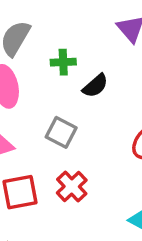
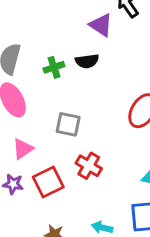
black semicircle: (95, 86) -> (87, 61), moved, turned 50

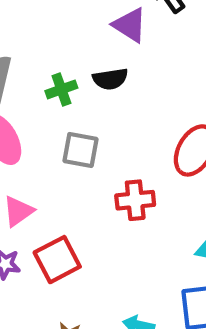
gray square: (68, 124) -> (80, 150), moved
red cross: (89, 166) -> (135, 200), moved, turned -35

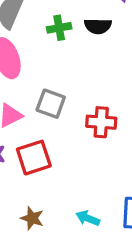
gray square: (80, 150) -> (51, 104), moved

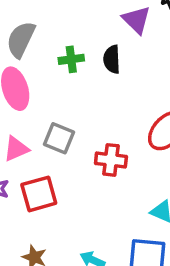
black semicircle: (98, 26) -> (112, 59), turned 84

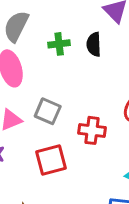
red square: (39, 194) -> (51, 160), moved

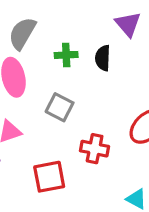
gray square: (48, 111) -> (60, 107), moved

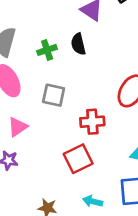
red square: (49, 177) -> (78, 159), moved

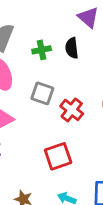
red cross: (92, 122) -> (72, 110), moved, turned 35

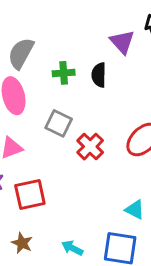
red square: (58, 156) -> (30, 194), moved

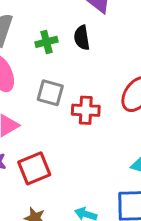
red cross: (90, 147) -> (86, 110), turned -32

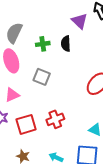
red cross: (86, 110) -> (55, 119), moved, turned -30

